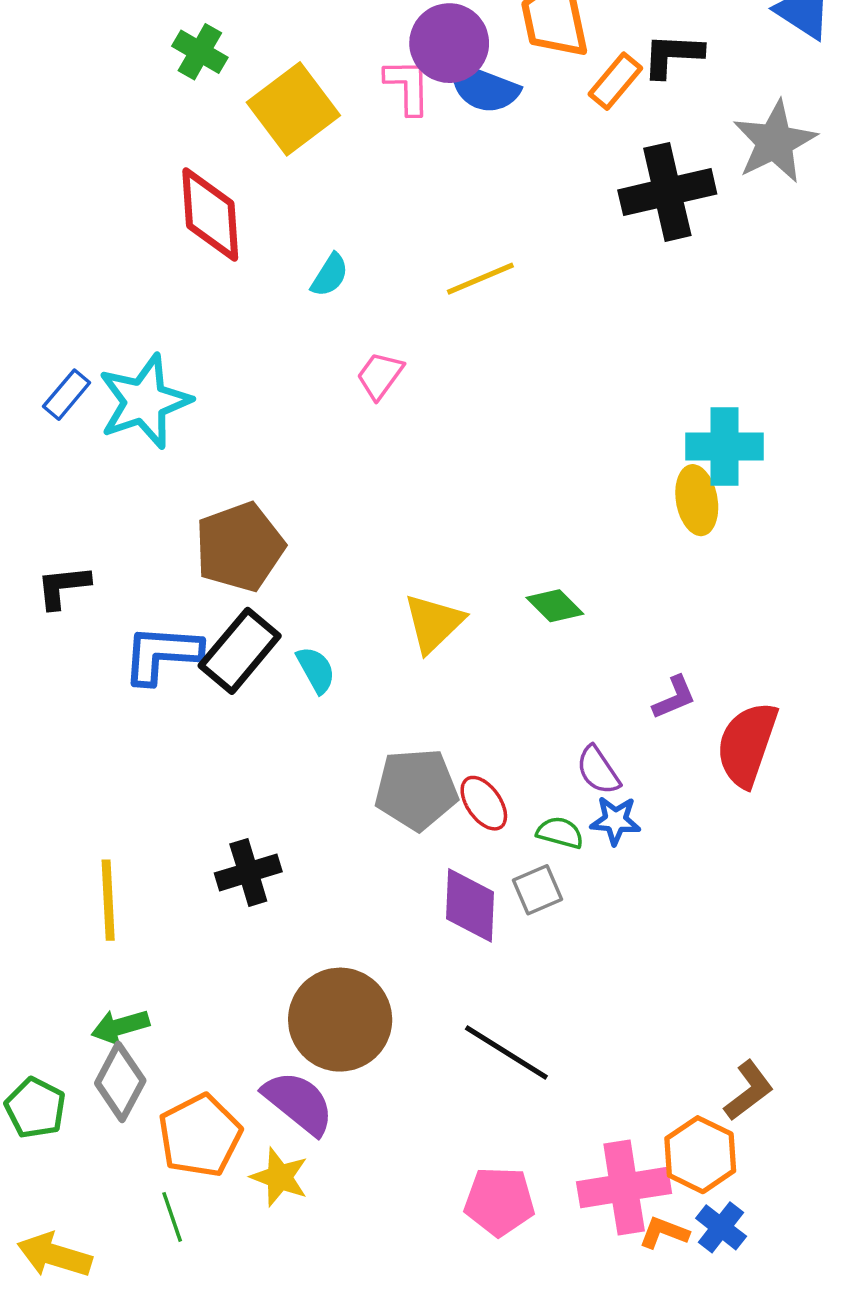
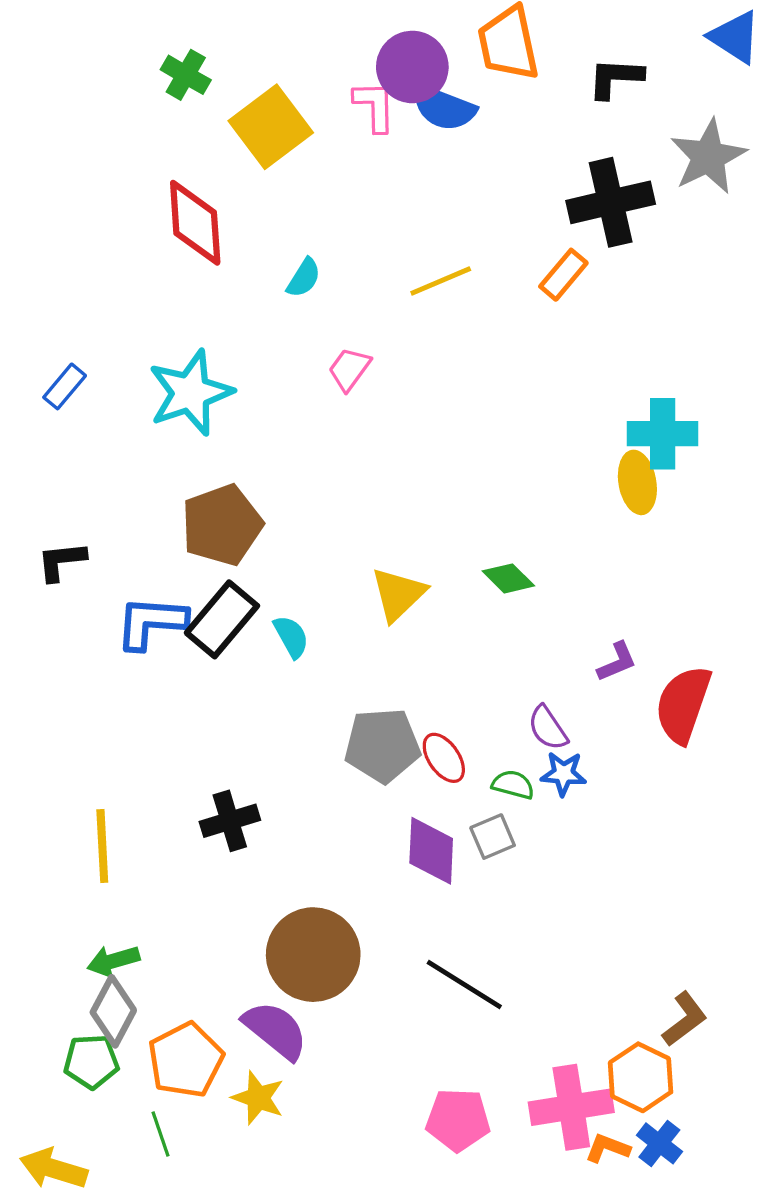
orange rectangle: (615, 81) -> (563, 275), moved
cyan star: (144, 401) -> (190, 393), moved
green pentagon: (35, 1108) -> (91, 1062), moved, turned -30

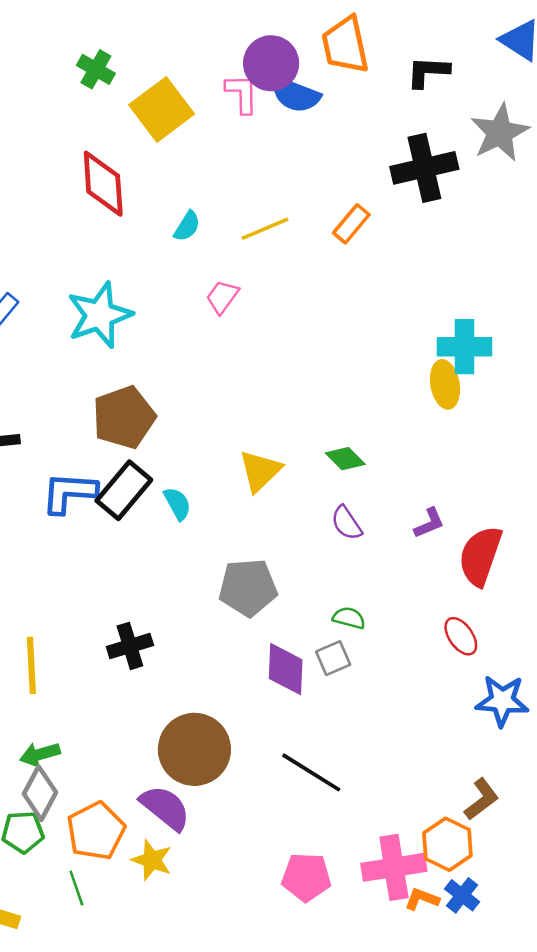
orange rectangle: (563, 275) -> (351, 224), moved
yellow line: (441, 281) -> (265, 229), moved
purple semicircle: (548, 728) -> (346, 523), moved
red ellipse: (444, 758) -> (461, 636), moved
blue star: (563, 774) -> (502, 701), moved, size x1.5

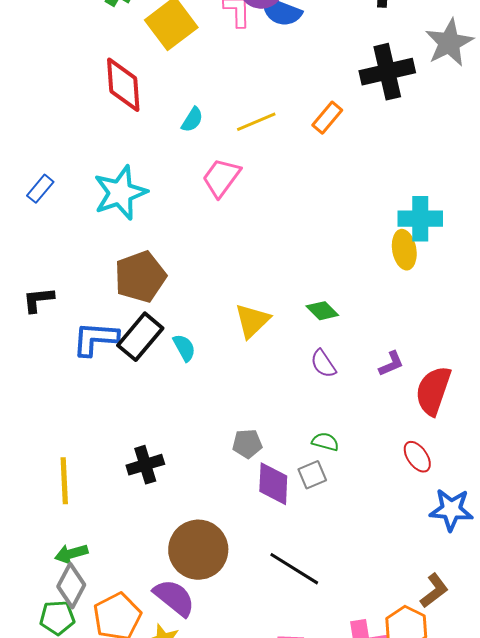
pink trapezoid: (222, 297) -> (221, 178), size x1.4
gray pentagon: (248, 588) -> (247, 444), moved, size x0.6

